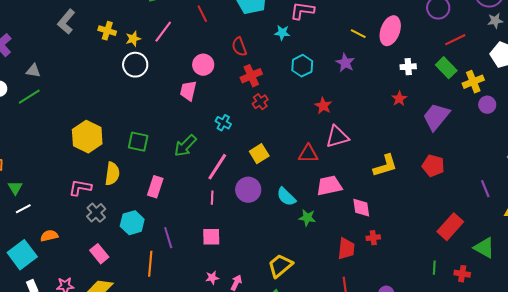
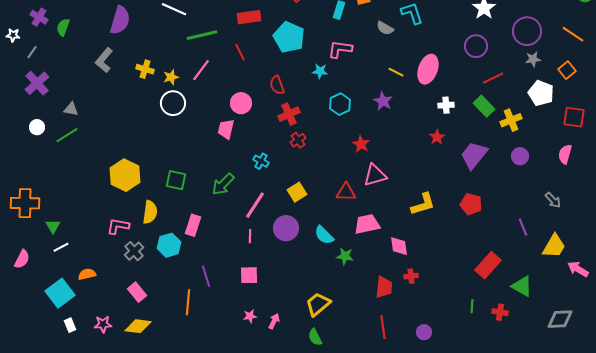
purple circle: (487, 105) -> (520, 156), moved
cyan hexagon: (132, 223) -> (169, 245), moved

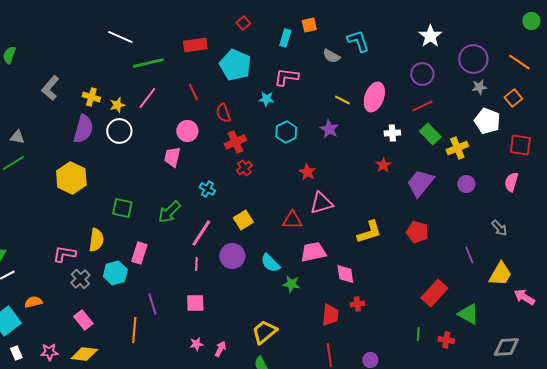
purple semicircle: (120, 20) -> (83, 129), moved
red line: (240, 52) -> (193, 92), moved
red line: (493, 78) -> (422, 106), moved
yellow hexagon: (125, 175) -> (71, 178), moved

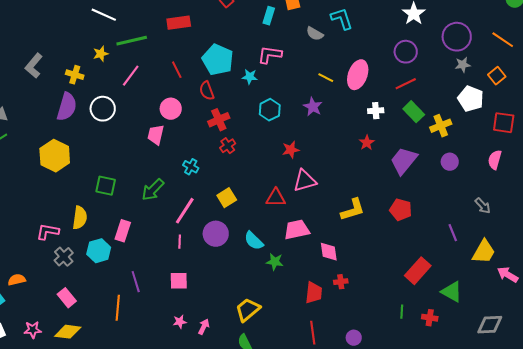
cyan pentagon: (235, 65) -> (218, 60), moved
yellow star: (117, 105) -> (101, 54), moved
red star: (307, 172) -> (291, 150), turned 30

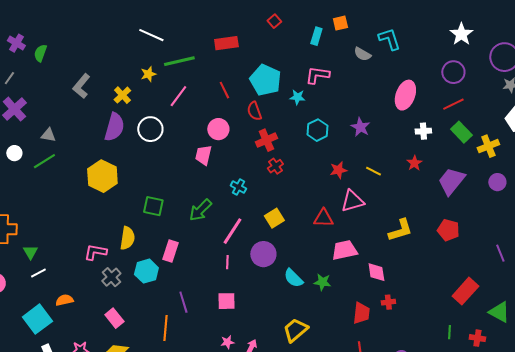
yellow cross: (75, 75) -> (122, 95), turned 30
yellow line: (326, 78) -> (373, 171), moved
cyan semicircle: (254, 241) -> (293, 278), moved

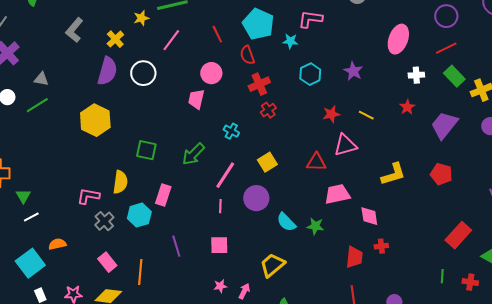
orange line: (165, 328) -> (140, 272), moved
yellow trapezoid: (295, 330) -> (272, 265), moved

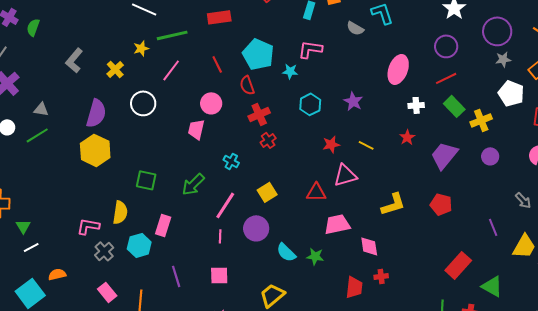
purple semicircle: (107, 71) -> (96, 113), moved

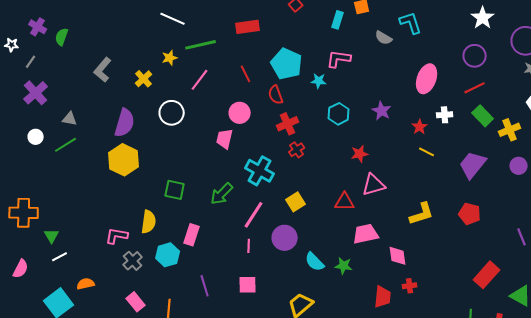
red star: (407, 137) -> (420, 127), moved
yellow line: (366, 145) -> (427, 152), moved
cyan cross: (231, 161) -> (260, 171), size x1.8

